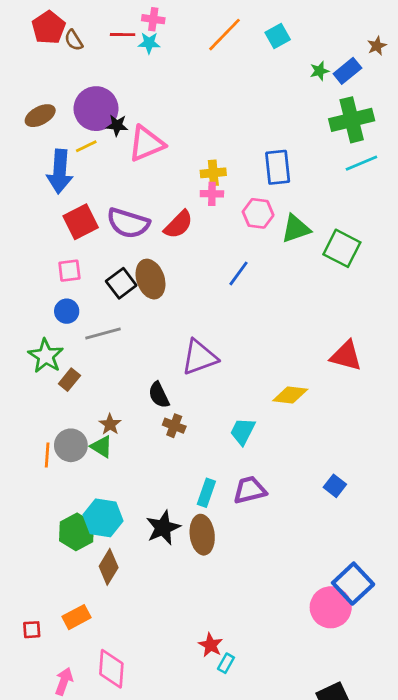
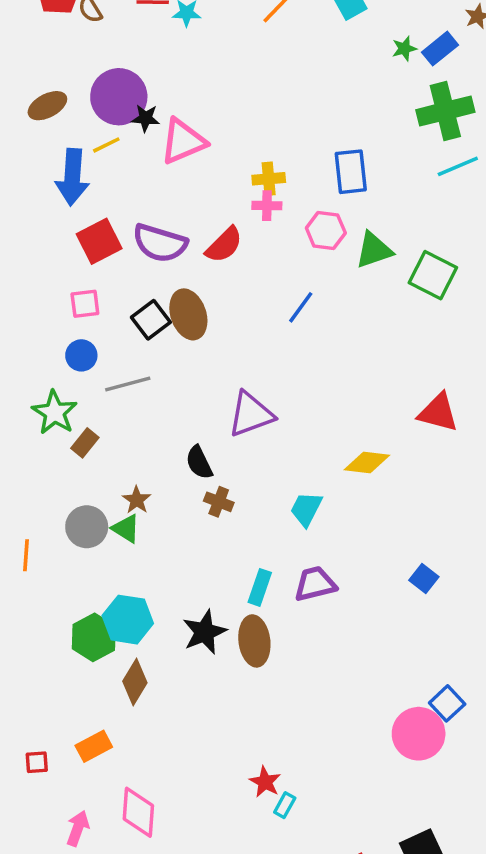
orange line: (47, 455) -> (26, 555), moved
blue square: (353, 584) -> (447, 703), size x0.7

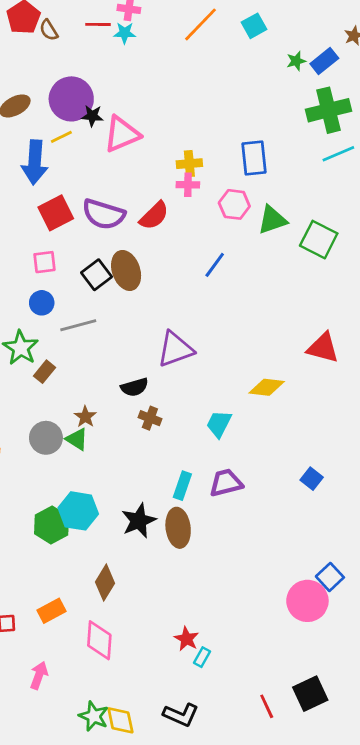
black semicircle: (199, 463) -> (135, 387), turned -80
brown diamond: (135, 682) -> (105, 583), moved
pink diamond: (138, 812) -> (99, 640), moved

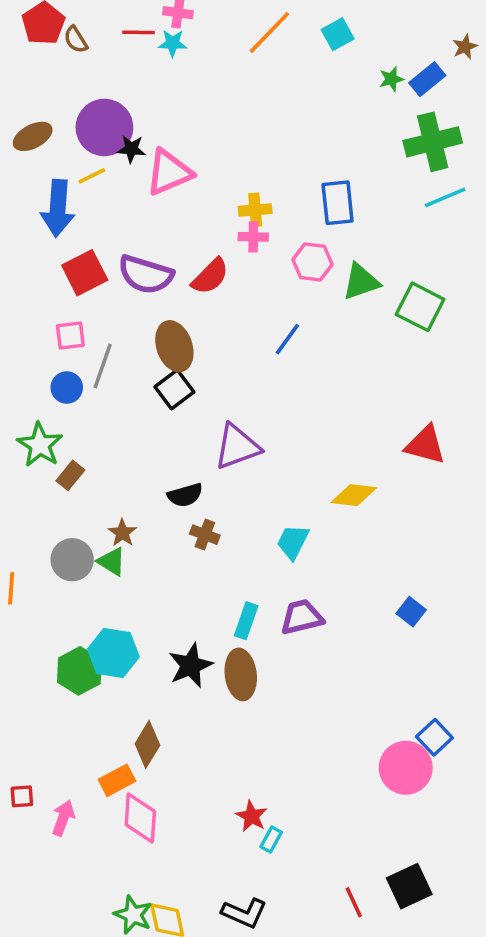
black square: (97, 275) -> (174, 389), moved
gray line: (78, 325) -> (103, 366), moved, turned -56
orange rectangle: (52, 611) -> (117, 780), moved
pink arrow: (39, 675) -> (63, 818), moved

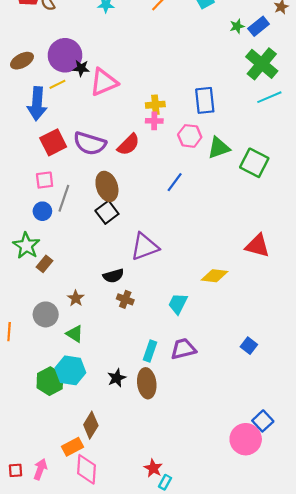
green cross: (433, 142) -> (262, 64), turned -36
green triangle: (112, 561) -> (75, 334), moved
black star: (191, 666) -> (117, 378), size x0.7
red square: (22, 796) -> (16, 470), moved

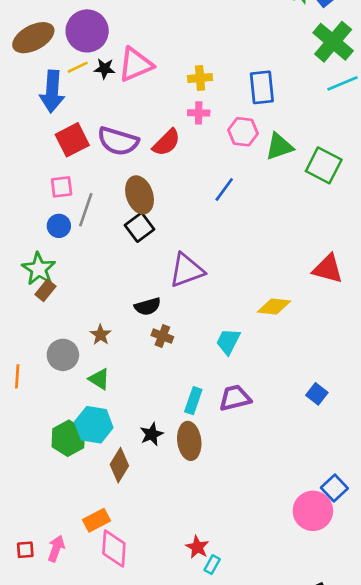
brown ellipse: (22, 61) -> (33, 38), size x1.4
black star: (81, 68) -> (105, 69), moved
yellow cross: (155, 105) -> (200, 78), moved
brown rectangle: (45, 264) -> (45, 290), moved
brown diamond: (91, 425) -> (119, 465), moved

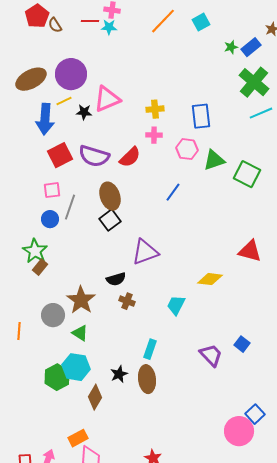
black star: (105, 69) -> (84, 112), moved
brown star: (101, 335) -> (81, 300), size x1.8
purple trapezoid: (235, 398) -> (211, 355), moved, turned 60

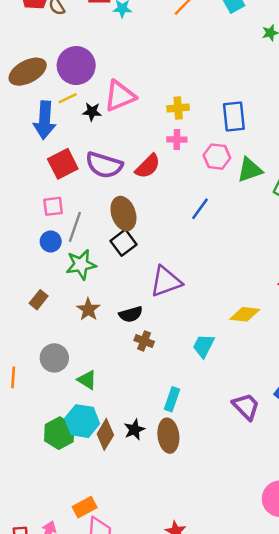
green star: (35, 251) -> (81, 265), moved, turned 30
brown star: (81, 300) -> (88, 309), moved, size x0.7
brown diamond: (95, 397) -> (105, 434), moved

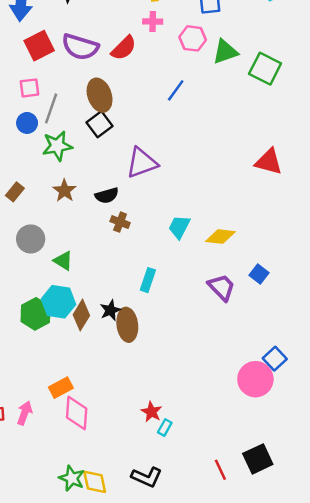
brown rectangle: (39, 300) -> (15, 192), moved
yellow diamond: (245, 314) -> (220, 237), moved
brown ellipse: (168, 436) -> (127, 325), moved

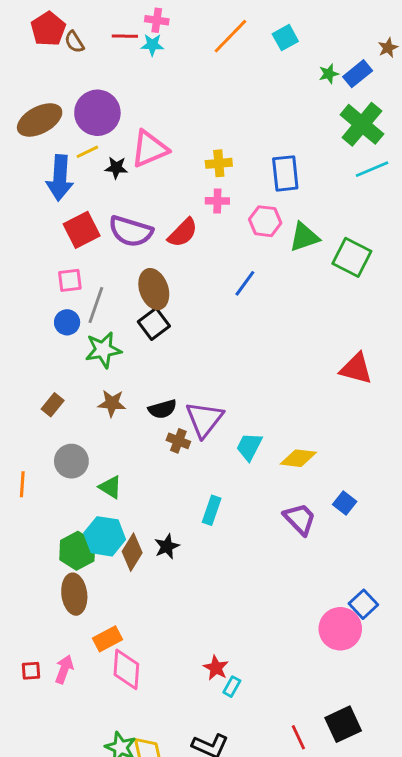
purple triangle: (142, 163) -> (204, 419), moved, turned -32
brown star: (64, 191) -> (112, 403), turned -30
brown ellipse: (127, 325) -> (74, 594), moved

